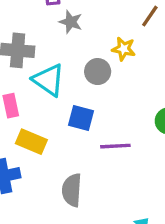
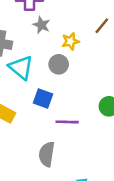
yellow star: (124, 49) -> (70, 41), moved, turned -30
gray semicircle: (72, 190) -> (47, 154), moved

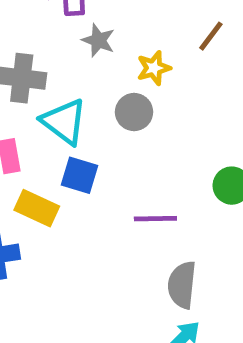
blue square: (43, 98) -> (80, 175), moved
gray semicircle: (47, 154) -> (182, 285), moved

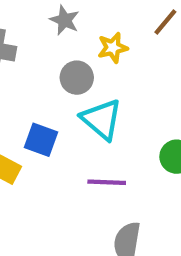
gray circle: (134, 112) -> (77, 78), moved
cyan triangle: (64, 122) -> (102, 119), moved

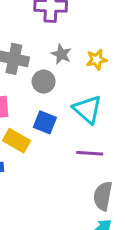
gray star: (65, 20) -> (61, 54), moved
gray circle: (77, 78) -> (44, 82), moved

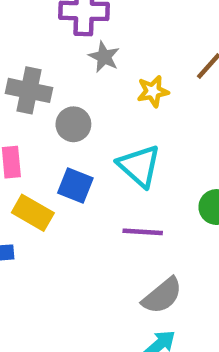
gray star: (61, 54) -> (104, 57), moved
gray semicircle: (103, 196) -> (162, 296), turned -140

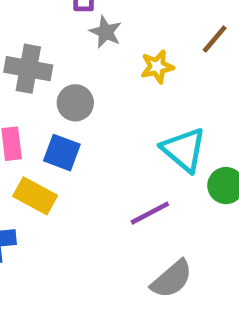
cyan triangle: (139, 166) -> (184, 150), moved
blue square: (75, 185) -> (62, 153), moved
purple line: (143, 232) -> (150, 213), turned -30

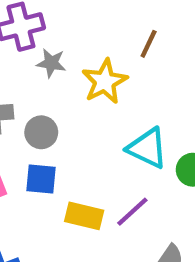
yellow star: (157, 67) -> (105, 81), size x1.5
yellow rectangle: (35, 196) -> (84, 216), moved

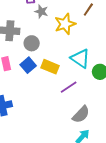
blue square: (41, 179) -> (28, 65), turned 35
yellow rectangle: (84, 216) -> (50, 67), moved

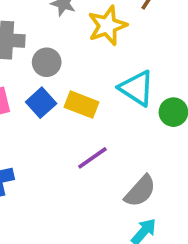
purple line: (69, 87) -> (92, 158), moved

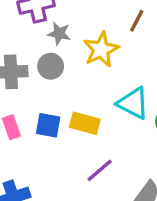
gray circle: (47, 62) -> (51, 66), moved
blue square: (41, 103) -> (48, 125), turned -32

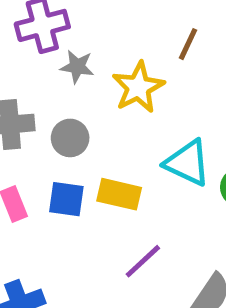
gray circle: (51, 66) -> (70, 138), moved

